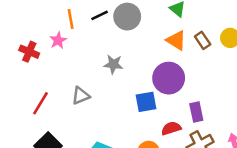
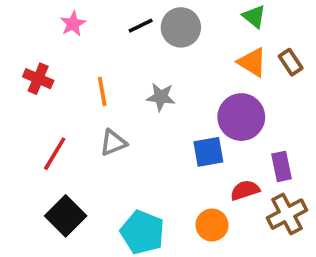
orange line: (71, 19) -> (102, 91), moved
pink star: (58, 40) -> (73, 24), moved

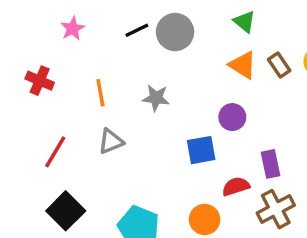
purple circle: (241, 117) -> (232, 117), size x0.6

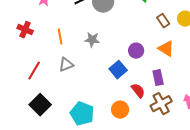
orange triangle: (243, 65) -> (166, 49), moved
blue square: (201, 150) -> (118, 70), turned -30
red semicircle: (236, 186) -> (138, 91), turned 70

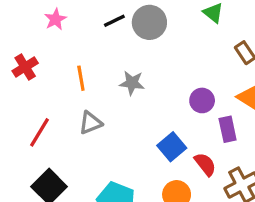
red cross: (25, 30) -> (25, 67), turned 35
blue square: (118, 70) -> (172, 147), moved
purple rectangle: (158, 78) -> (228, 129), moved

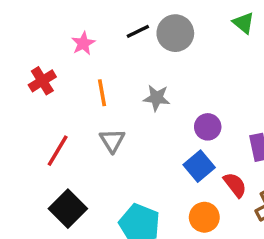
pink star: (55, 19) -> (83, 43), moved
purple circle: (202, 100) -> (208, 127), moved
gray triangle: (90, 123) -> (112, 141), turned -40

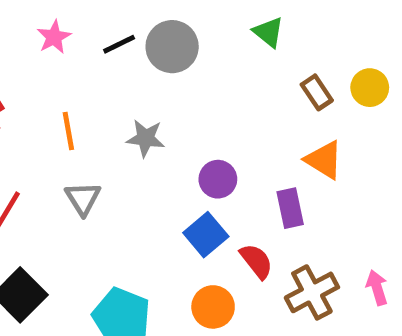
pink star: (83, 43) -> (54, 37), moved

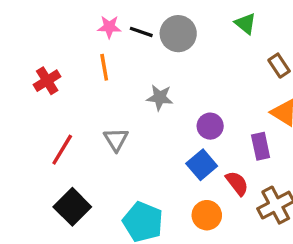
pink star: (54, 37) -> (109, 27), moved, turned 30
black line: (119, 44) -> (141, 32), turned 45
orange line: (68, 131) -> (104, 67), moved

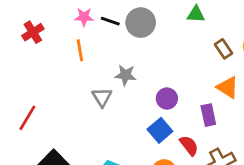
green triangle: (245, 24) -> (196, 14), turned -36
red cross: (47, 81) -> (33, 32), moved
gray triangle: (116, 140) -> (102, 97), moved
red line: (62, 150) -> (27, 118), moved

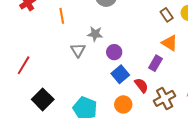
purple circle: (167, 99) -> (114, 52), moved
purple rectangle: (208, 115) -> (155, 63), turned 42

